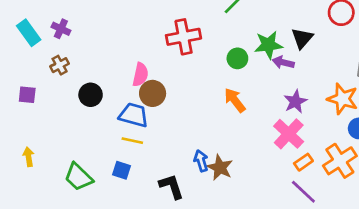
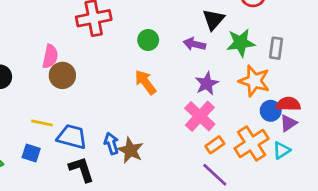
green star: (268, 45) -> (241, 43), moved
blue trapezoid: (134, 115) -> (72, 137), moved

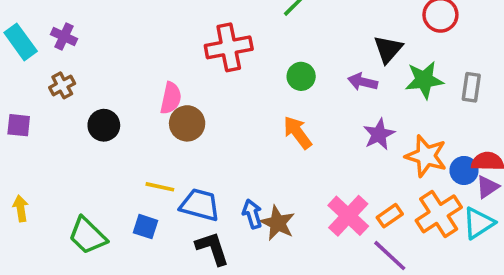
orange star: (254, 81) -> (426, 156), moved
pink cross: (200, 116) -> (348, 216), moved
cyan triangle: (282, 150) -> (478, 223), size x1.4

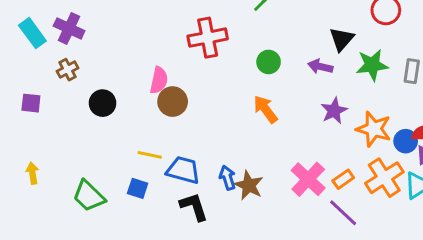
purple cross: (64, 37) -> (69, 28), size x1.4

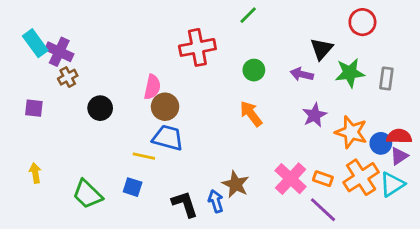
purple cross: (69, 28) -> (59, 52), moved
blue trapezoid: (183, 170) -> (168, 138), moved
blue arrow: (227, 178) -> (216, 201), moved
orange rectangle: (343, 179) -> (323, 179), turned 54

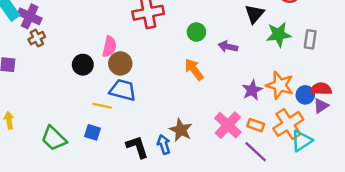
purple arrow: (302, 74) -> (228, 47), moved
black circle: (100, 108) -> (83, 65), moved
purple star: (315, 115) -> (252, 90), moved
cyan triangle: (392, 184) -> (302, 141), moved

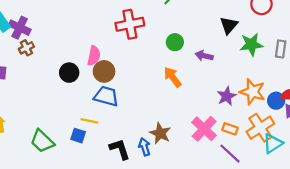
yellow line: (102, 106) -> (89, 121), moved

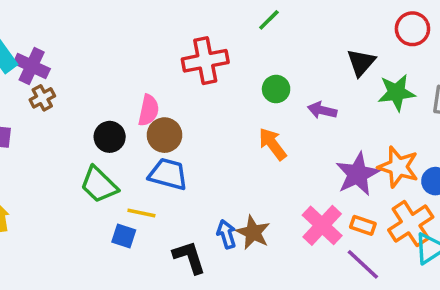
purple star: (227, 96) -> (358, 174), size x1.4
green trapezoid: (42, 141) -> (99, 185), moved
blue arrow: (145, 147) -> (226, 234), moved

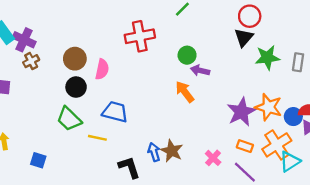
red circle: (412, 29) -> (250, 16), moved
purple arrow: (322, 110) -> (200, 70), moved
brown circle: (164, 135) -> (75, 59), moved
pink cross: (322, 225) -> (213, 158), moved, size x0.6
blue square: (124, 236) -> (38, 160), moved

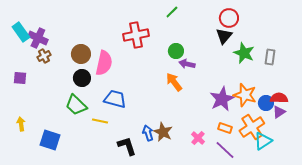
green star: (267, 58) -> (244, 53), turned 30
pink semicircle: (102, 69) -> (104, 63), size x1.4
blue square: (38, 160) -> (50, 140), size x1.5

